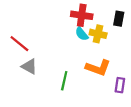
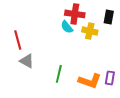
cyan semicircle: (82, 34) -> (67, 27), moved
red line: (19, 44) -> (18, 40), turned 36
orange L-shape: (98, 68) -> (90, 81), moved

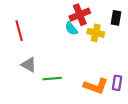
red cross: (75, 14) -> (80, 15), turned -30
red line: (18, 40) -> (19, 31), moved
green line: (59, 74) -> (52, 79), moved, turned 72

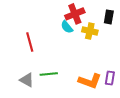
red line: (19, 31) -> (30, 42), moved
gray triangle: (29, 65) -> (27, 80), moved

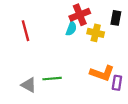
cyan semicircle: (67, 27) -> (71, 29), turned -120
red line: (30, 42) -> (26, 31), moved
orange L-shape: (90, 81) -> (102, 73), moved

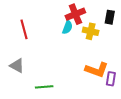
green line: (52, 79) -> (44, 87), moved
gray triangle: (29, 85) -> (17, 66), moved

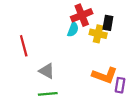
black rectangle: (110, 17) -> (108, 23), moved
red line: (24, 29) -> (24, 46), moved
gray triangle: (17, 66) -> (47, 71), moved

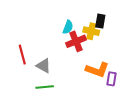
red cross: (82, 15) -> (76, 41), moved
red line: (24, 46) -> (22, 55), moved

